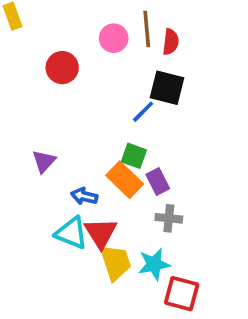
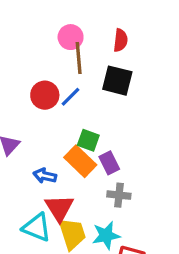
brown line: (147, 29) -> (79, 58), moved
red circle: (62, 68) -> (45, 95), moved
blue line: (143, 112) -> (71, 97), moved
cyan triangle: (71, 233) -> (37, 227), moved

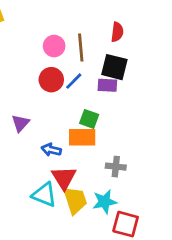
pink circle: (71, 37) -> (54, 46), moved
orange rectangle: (80, 161) -> (82, 137), turned -44
purple rectangle: (109, 163) -> (107, 85), moved, turned -60

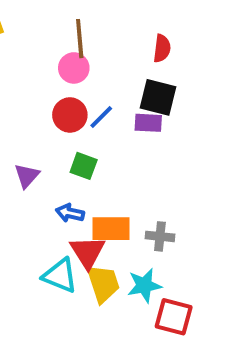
brown line: (81, 47) -> (80, 39), moved
green square: (89, 119) -> (84, 166), moved
orange rectangle: (82, 137) -> (111, 229), moved

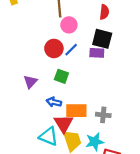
pink circle: (74, 68) -> (69, 25), moved

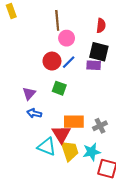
blue arrow: (54, 102) -> (34, 113), moved
gray cross: (103, 115) -> (100, 126), turned -32

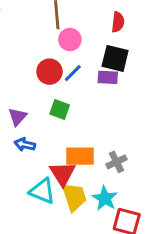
cyan star: (92, 152) -> (105, 198), turned -30

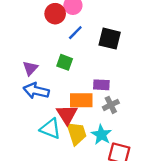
black square: (115, 58) -> (110, 39), moved
red circle: (49, 72) -> (55, 14), moved
purple rectangle: (108, 77) -> (101, 85), moved
blue arrow: (25, 144) -> (36, 91), size x1.5

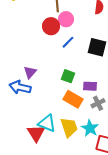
green square: (65, 62) -> (68, 76), moved
blue arrow: (36, 91) -> (20, 87), moved
orange rectangle: (81, 100) -> (73, 99), turned 30
red triangle: (67, 114) -> (36, 133), moved

